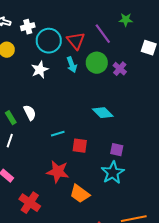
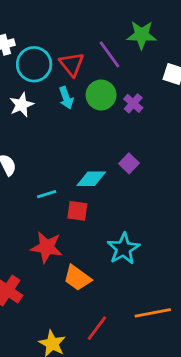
green star: (126, 20) -> (142, 35), size x1.5
cyan diamond: (103, 113) -> (91, 179), moved, turned -45
purple square: (117, 150) -> (129, 163), moved, turned 32

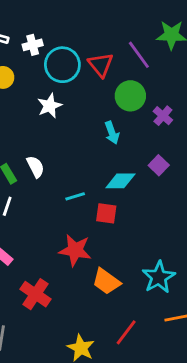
cyan arrow: (66, 98) -> (112, 133), moved
purple cross: (133, 103) -> (163, 116), moved
cyan star: (123, 249) -> (159, 277), moved

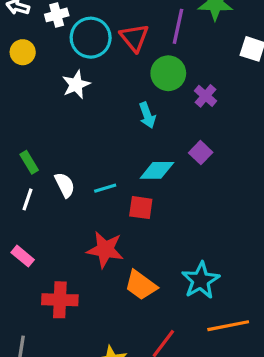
purple line: (139, 55) -> (178, 26), turned 48
white semicircle: (35, 167) -> (65, 185), moved
red cross: (35, 294) -> (60, 300), turned -32

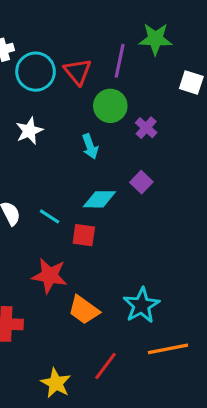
white star: (76, 85) -> (29, 131), moved
cyan line: (105, 188) -> (50, 216), turned 50

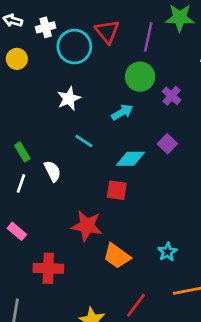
red triangle: (78, 72) -> (107, 31), moved
cyan arrow: (90, 146) -> (122, 112), turned -100
cyan line: (50, 216) -> (84, 141), moved
cyan star: (141, 305) -> (167, 252), size x0.6

